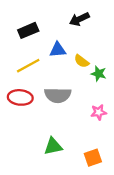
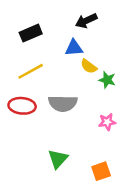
blue triangle: (58, 50) -> (74, 48), moved
green triangle: (53, 146) -> (58, 159), turned -36

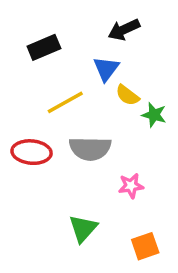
blue triangle: (74, 48) -> (106, 69), turned -48
yellow line: (31, 71) -> (65, 102), moved
pink star: (107, 122) -> (131, 186), moved

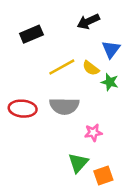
blue triangle: (106, 69) -> (111, 49), moved
yellow line: (65, 102) -> (62, 67), moved
green triangle: (83, 228) -> (78, 163), moved

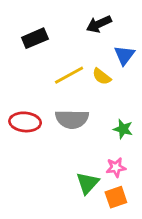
green star: (110, 82) -> (123, 129), moved
pink star: (93, 133) -> (116, 167), moved

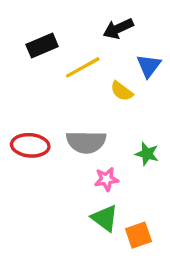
yellow line: (69, 75) -> (83, 67), moved
pink star: (116, 167) -> (106, 179), moved
green triangle: (88, 183) -> (105, 218), turned -35

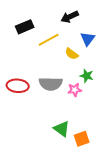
green star: (147, 154) -> (87, 76), moved
pink star: (106, 179) -> (75, 90), moved

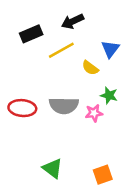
black arrow: (70, 17) -> (73, 21), moved
green triangle: (62, 129) -> (52, 168), moved

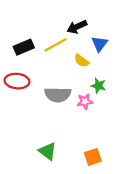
black arrow: (73, 21) -> (77, 27), moved
black rectangle: (31, 34) -> (24, 47), moved
red ellipse: (22, 108) -> (17, 81), moved

